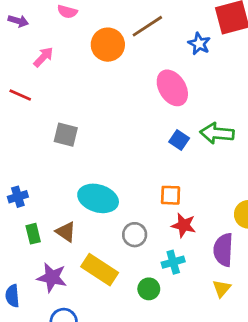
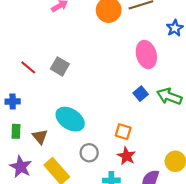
red line: (20, 95) -> (28, 67), moved

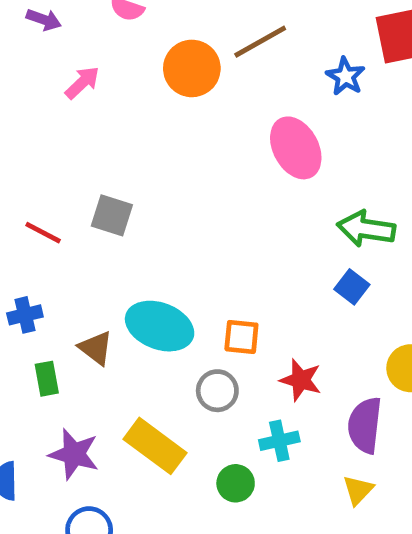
blue square: (141, 94) -> (352, 287), moved
orange square: (123, 132) -> (241, 337), moved
brown triangle: (40, 137) -> (96, 348), moved

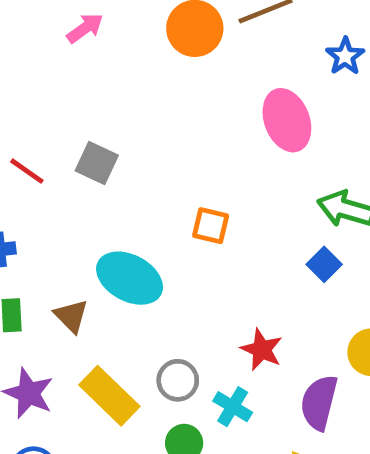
orange square: (241, 337) -> (211, 226), moved
brown triangle: (96, 348) -> (71, 316), moved
gray circle: (217, 391) -> (178, 380), moved
cyan cross: (279, 441) -> (233, 407), turned 36

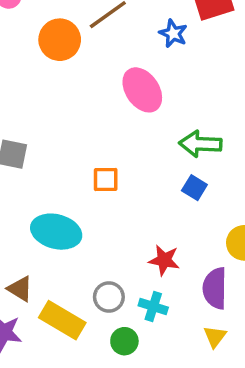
brown triangle: (71, 316) -> (20, 289), moved

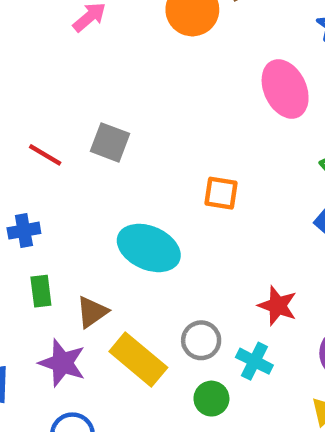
brown triangle: (20, 289) -> (92, 312), turned 44

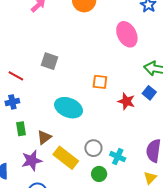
red line: (45, 155) -> (16, 76), moved
red star: (278, 306) -> (126, 101), moved
purple star: (62, 363) -> (32, 161), turned -30

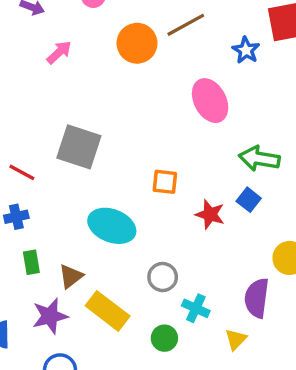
gray square: (49, 61) -> (79, 147), size x1.5
gray circle: (93, 148) -> (163, 277), moved
yellow triangle: (150, 178) -> (236, 339), moved

